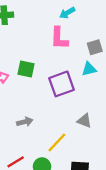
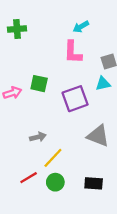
gray triangle: (84, 121) -> (98, 136), size x1.5
yellow line: (57, 142) -> (53, 158), moved

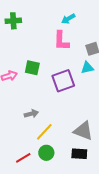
gray triangle: (98, 136) -> (83, 131), moved
red line: (29, 178) -> (23, 158), moved

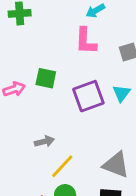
cyan triangle: (87, 68) -> (121, 93), moved, turned -40

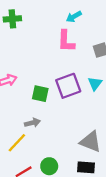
green square: (46, 78) -> (40, 94), moved
yellow line: (62, 166) -> (17, 143), moved

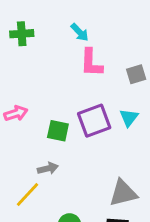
cyan arrow: (74, 17) -> (80, 32), moved, turned -104
gray triangle: (91, 142) -> (123, 193), turned -35

